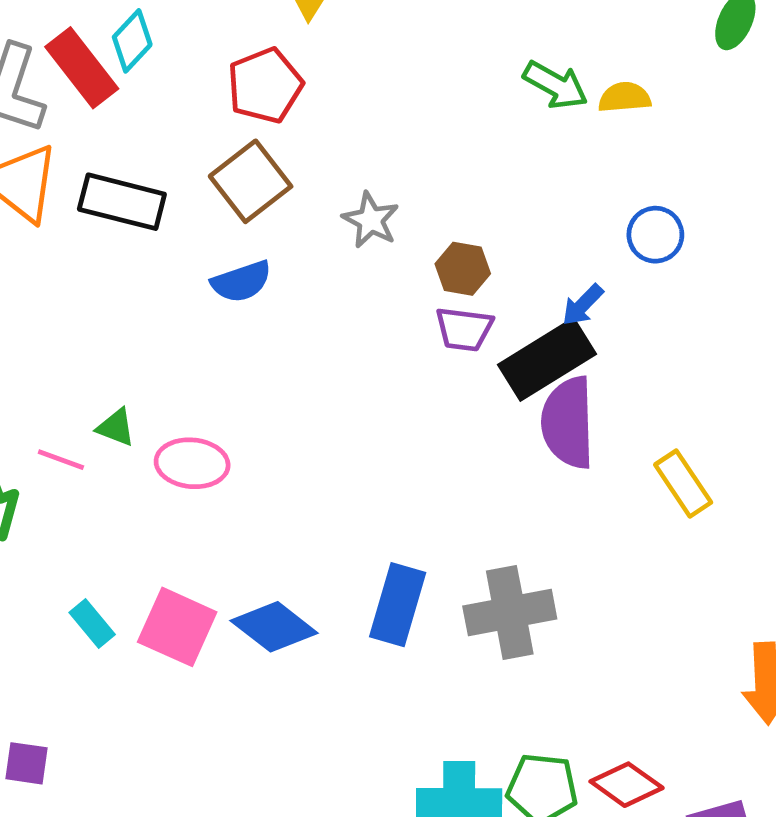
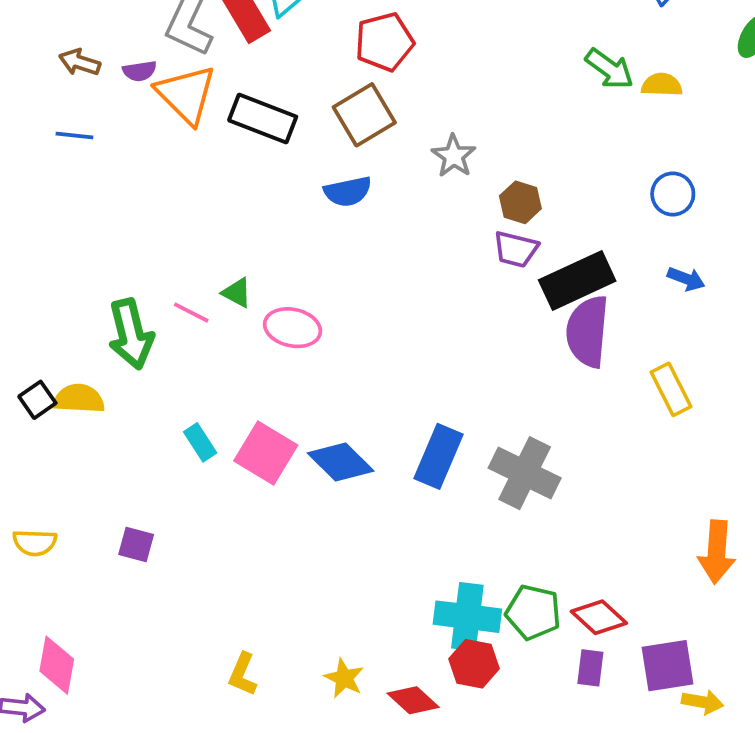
blue arrow: (583, 305) -> (686, 279), moved, turned -120
gray cross: (510, 613) -> (525, 473), turned 30

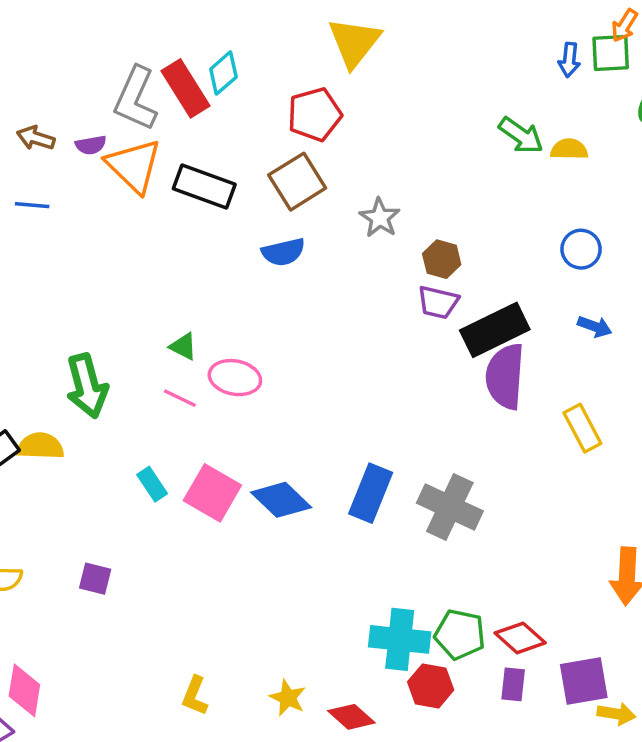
pink line: (191, 313) -> (180, 398), moved
red hexagon: (474, 664) -> (431, 686), moved

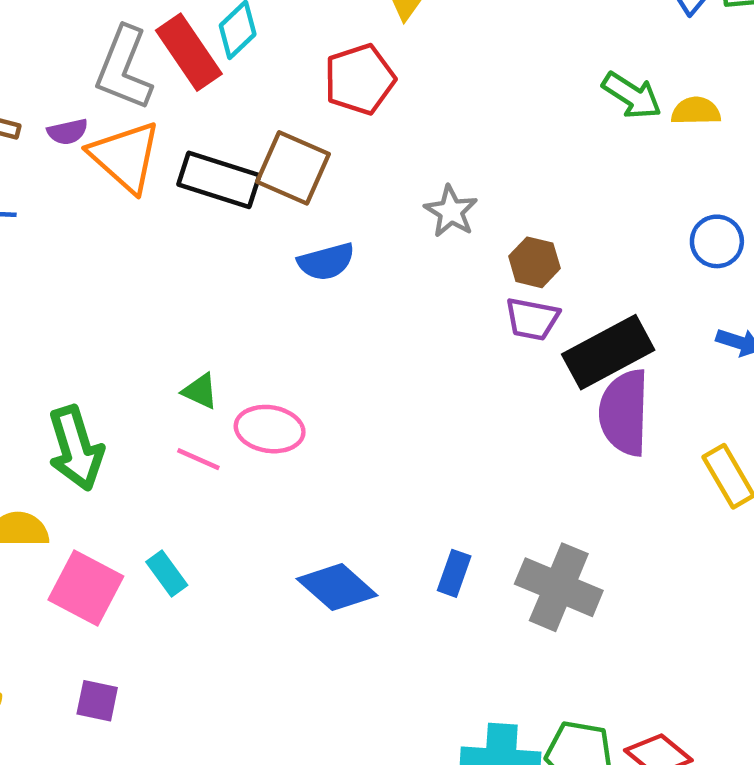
brown square: (297, 182) -> (293, 168), moved, turned -32
pink square: (212, 493) -> (86, 588), moved
blue rectangle: (371, 493) -> (454, 573), size x0.6

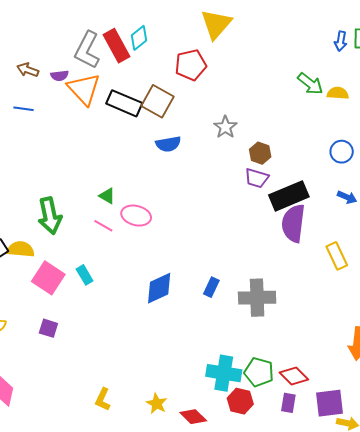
blue diamond: (337, 587) -> (159, 288), turned -72
gray cross: (559, 587) -> (257, 298), turned -30

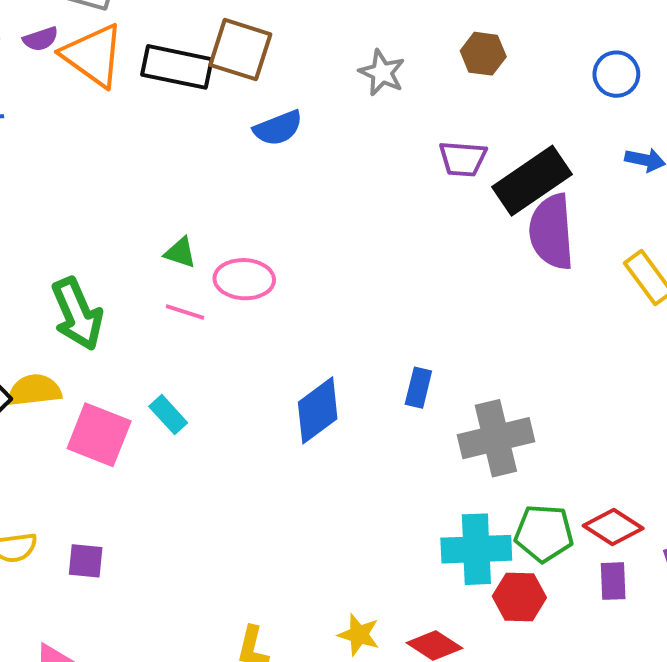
brown hexagon: (260, 153) -> (483, 54), moved
gray cross: (257, 298) -> (496, 438), moved
purple square: (48, 328) -> (86, 561), moved

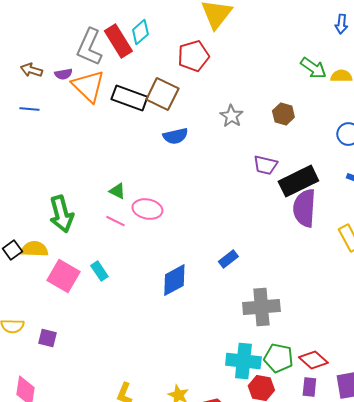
blue rectangle: (418, 388) -> (228, 259), moved, turned 30

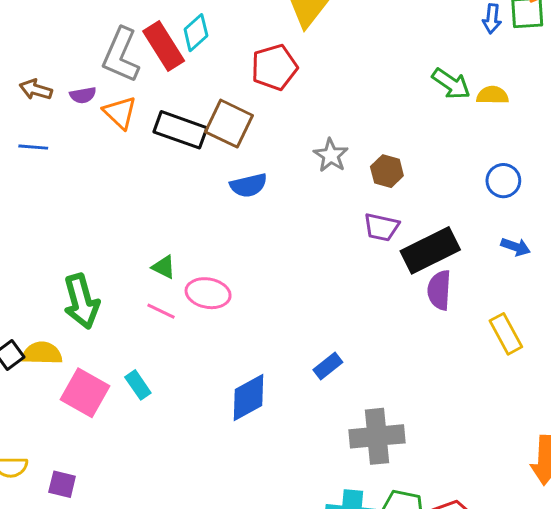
orange triangle: (88, 86) -> (120, 113), size x0.7
brown hexagon: (283, 114) -> (387, 171), moved
purple semicircle: (304, 208) -> (439, 290), size x0.7

